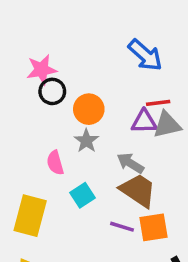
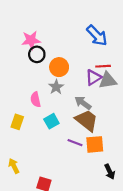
purple triangle: (144, 122) -> (93, 77), turned -35
yellow rectangle: (30, 216) -> (17, 122), moved, size x0.6

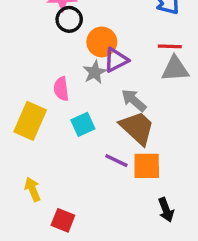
purple triangle: (93, 77) -> (116, 60), moved
yellow rectangle: (17, 122) -> (30, 121), size x1.5
yellow arrow: (14, 166) -> (33, 189), moved

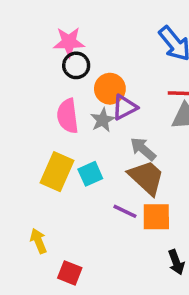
pink semicircle: (61, 89) -> (68, 116), moved, size x1.4
yellow rectangle: (30, 121) -> (57, 172), moved

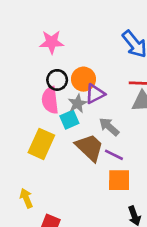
black circle: (76, 65) -> (57, 80), moved
cyan square: (90, 174) -> (69, 120), moved
brown trapezoid: (146, 177) -> (90, 147), moved
purple line: (125, 211) -> (114, 155), moved

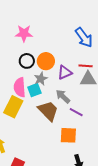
purple triangle: (95, 94) -> (65, 72), moved
pink semicircle: (50, 100) -> (20, 87), moved
purple line: (114, 155) -> (76, 112), moved

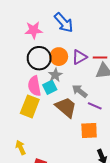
blue arrow: (84, 37) -> (64, 23), moved
black circle: (27, 61) -> (39, 58), size x1.5
purple triangle: (65, 72) -> (79, 57), moved

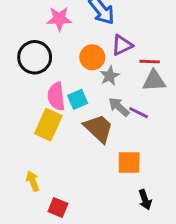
purple triangle: (79, 57) -> (122, 45), moved
black circle: (39, 58) -> (35, 57), moved
gray star: (55, 75) -> (110, 76), moved
purple line: (95, 106) -> (139, 113), moved

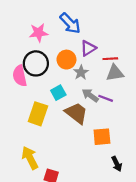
black circle: (35, 57) -> (36, 63), moved
pink semicircle: (56, 96) -> (20, 76), moved
yellow arrow: (33, 181) -> (30, 158), size x1.5

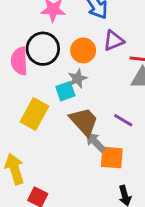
gray star: (81, 72) -> (77, 79), moved
gray arrow: (90, 95) -> (95, 142), moved
purple line: (106, 98) -> (123, 120), moved

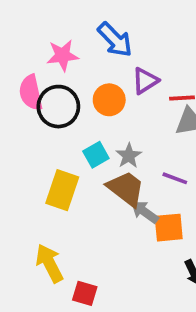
pink semicircle: (19, 61) -> (31, 93), moved
gray star: (77, 79) -> (129, 156), moved

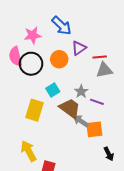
gray star: (129, 156) -> (81, 92), moved

